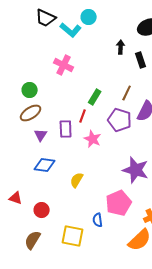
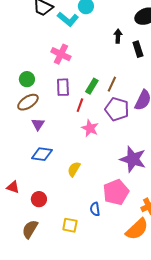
brown line: (127, 93) -> (112, 84), moved
purple rectangle: (66, 129) -> (63, 87), moved
yellow square: (73, 236) -> (70, 225), size x0.7

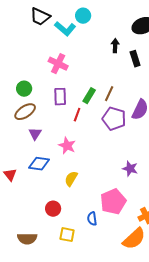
pink star: (90, 128) -> (67, 146), moved
purple star: (133, 159) -> (130, 169), size x0.6
red triangle: (13, 187) -> (10, 175), moved, turned 32
red circle: (39, 199) -> (53, 209), moved
brown semicircle: (30, 229) -> (27, 239), turned -120

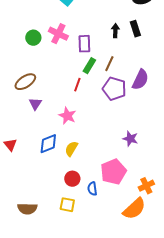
black arrow: (115, 46) -> (115, 31), moved
green circle: (24, 89) -> (33, 38), moved
purple rectangle: (60, 97) -> (84, 44), moved
blue diamond: (39, 164) -> (48, 144), moved, turned -30
red circle: (53, 209) -> (72, 179), moved

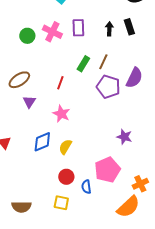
purple rectangle: (84, 44) -> (78, 28), moved
red line: (77, 85) -> (60, 83), moved

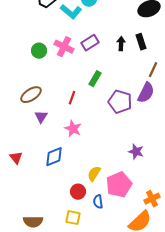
purple rectangle: (78, 28) -> (90, 43), turned 60
brown line: (103, 62) -> (153, 70), moved
yellow semicircle: (65, 147) -> (94, 174), moved

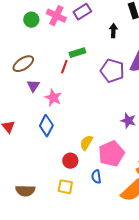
black arrow: (121, 44) -> (113, 31), moved
green rectangle: (95, 79) -> (77, 53), moved, turned 42
pink star: (73, 129) -> (53, 98), moved
blue diamond: (54, 157) -> (46, 126), turned -40
blue semicircle: (98, 202) -> (96, 177), moved

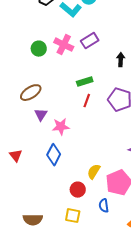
red line: (64, 67) -> (87, 101), moved
pink star: (53, 98) -> (61, 127), turned -30

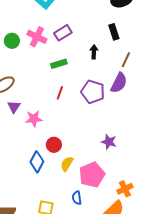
green rectangle: (85, 82) -> (59, 64), moved
blue diamond: (54, 155) -> (37, 162), moved
red circle: (78, 190) -> (54, 145), moved

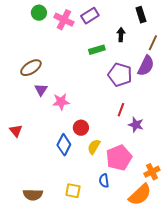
green circle: (12, 41) -> (39, 13), moved
green rectangle: (59, 64) -> (97, 50), moved
red line: (60, 93) -> (121, 110), moved

